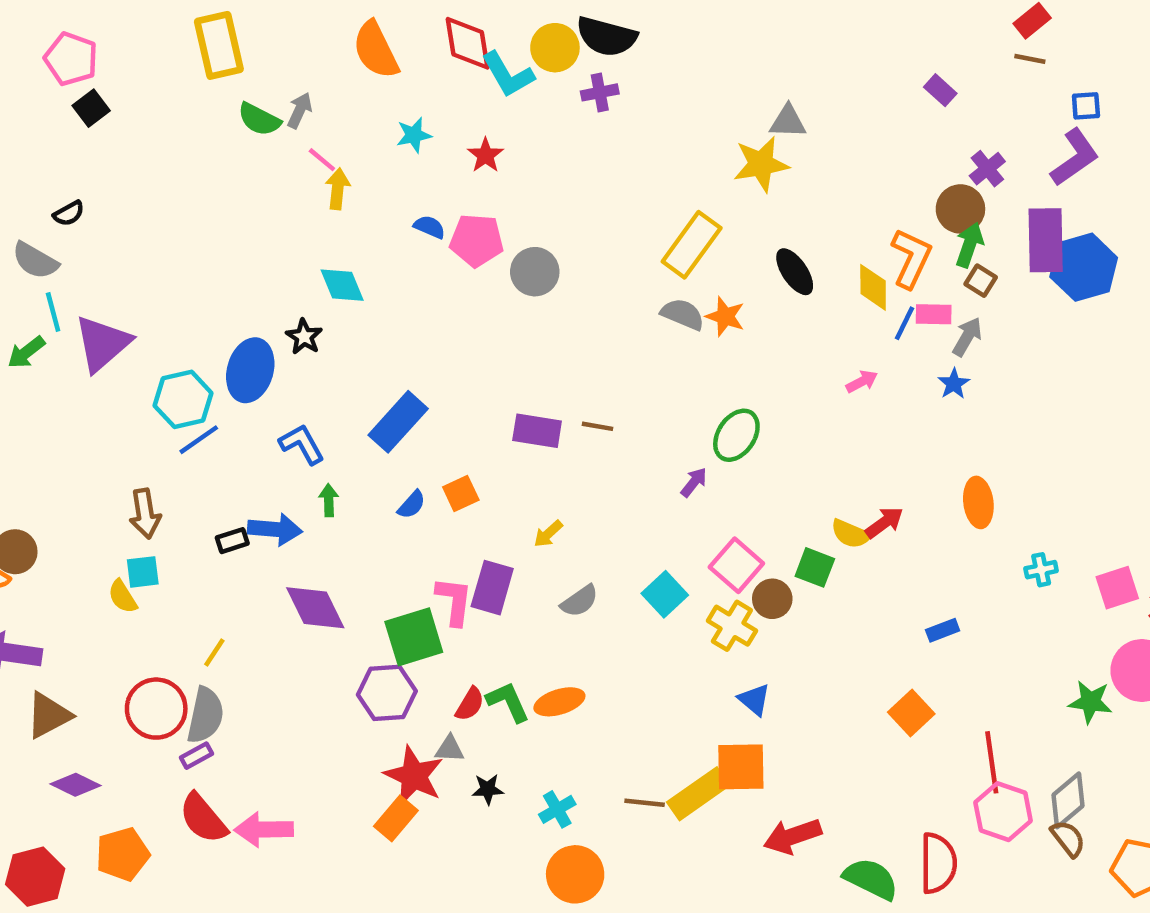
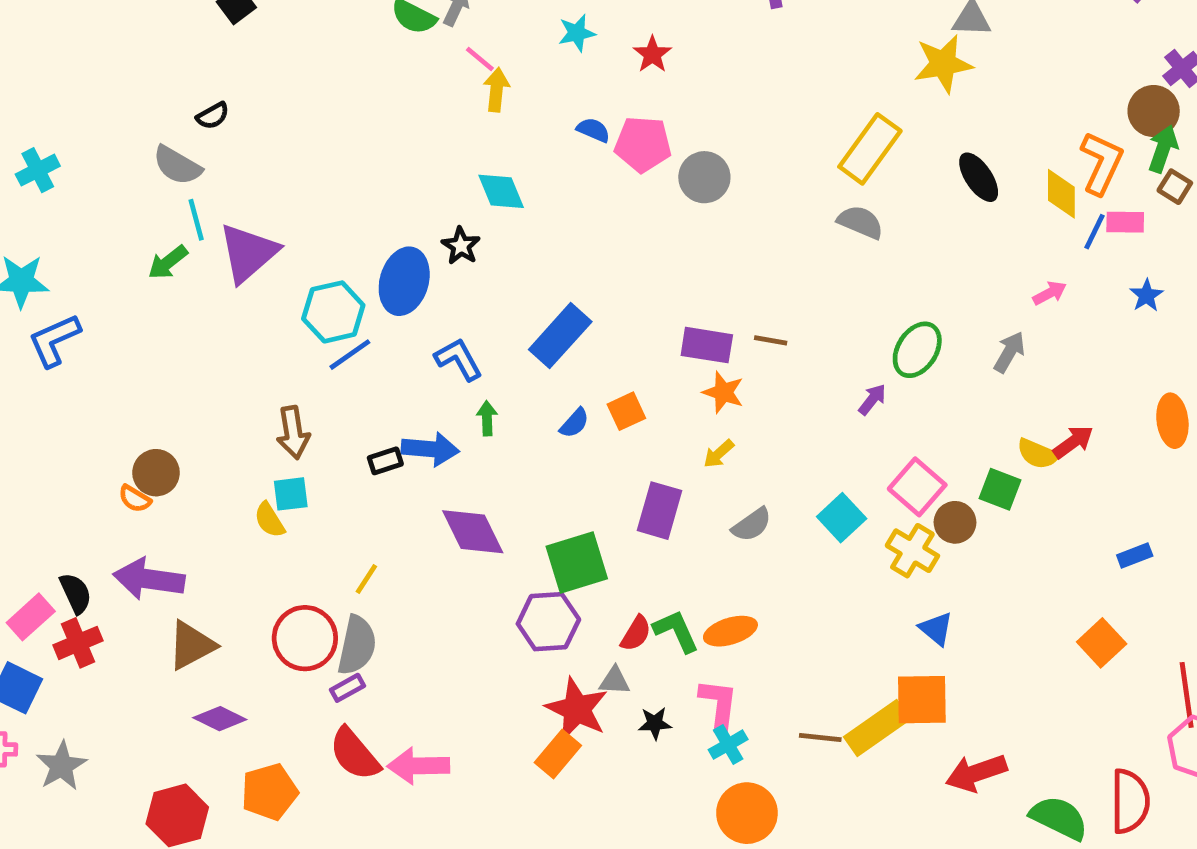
orange star: (725, 316) -> (723, 392), moved
gray arrow: (967, 337) -> (1009, 352), moved
pink L-shape: (454, 601) -> (719, 704), moved

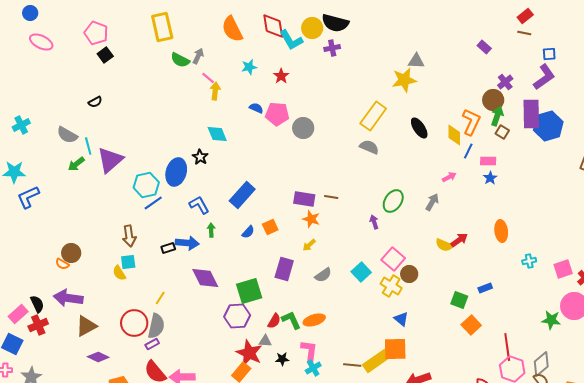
gray semicircle: (177, 165) -> (67, 135), moved
pink rectangle: (1125, 222) -> (488, 161), moved
purple arrow: (872, 399) -> (374, 222), turned -56
green square: (1000, 489) -> (459, 300), moved

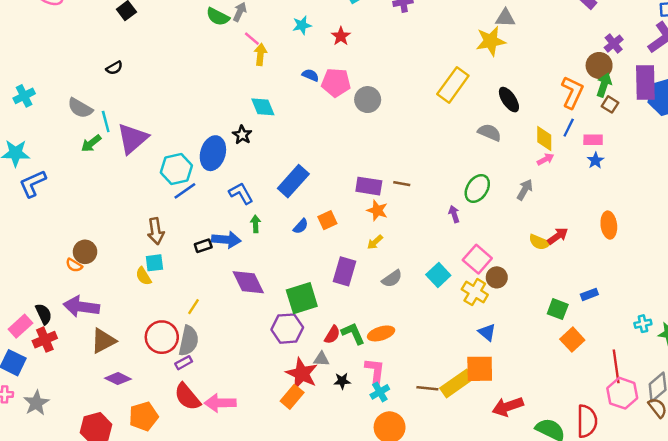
yellow diamond: (454, 135) -> (544, 139), moved
gray semicircle: (369, 147) -> (489, 132), moved
cyan cross: (529, 261) -> (643, 324), moved

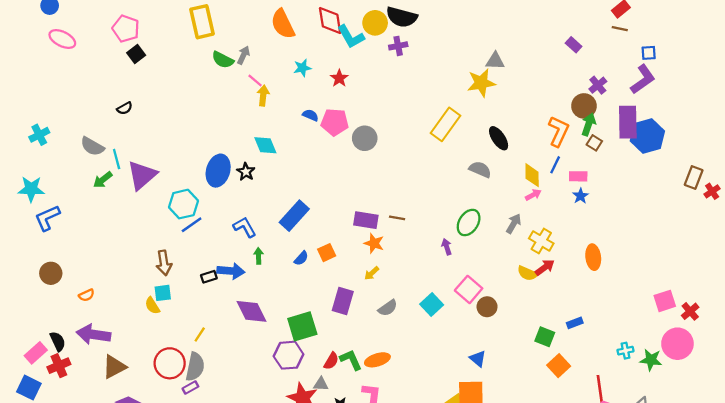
blue ellipse: (213, 153) -> (218, 171), moved
brown circle: (85, 252) -> (51, 273), moved
orange semicircle: (74, 265) -> (87, 295), turned -56
yellow cross: (475, 292) -> (541, 241), moved

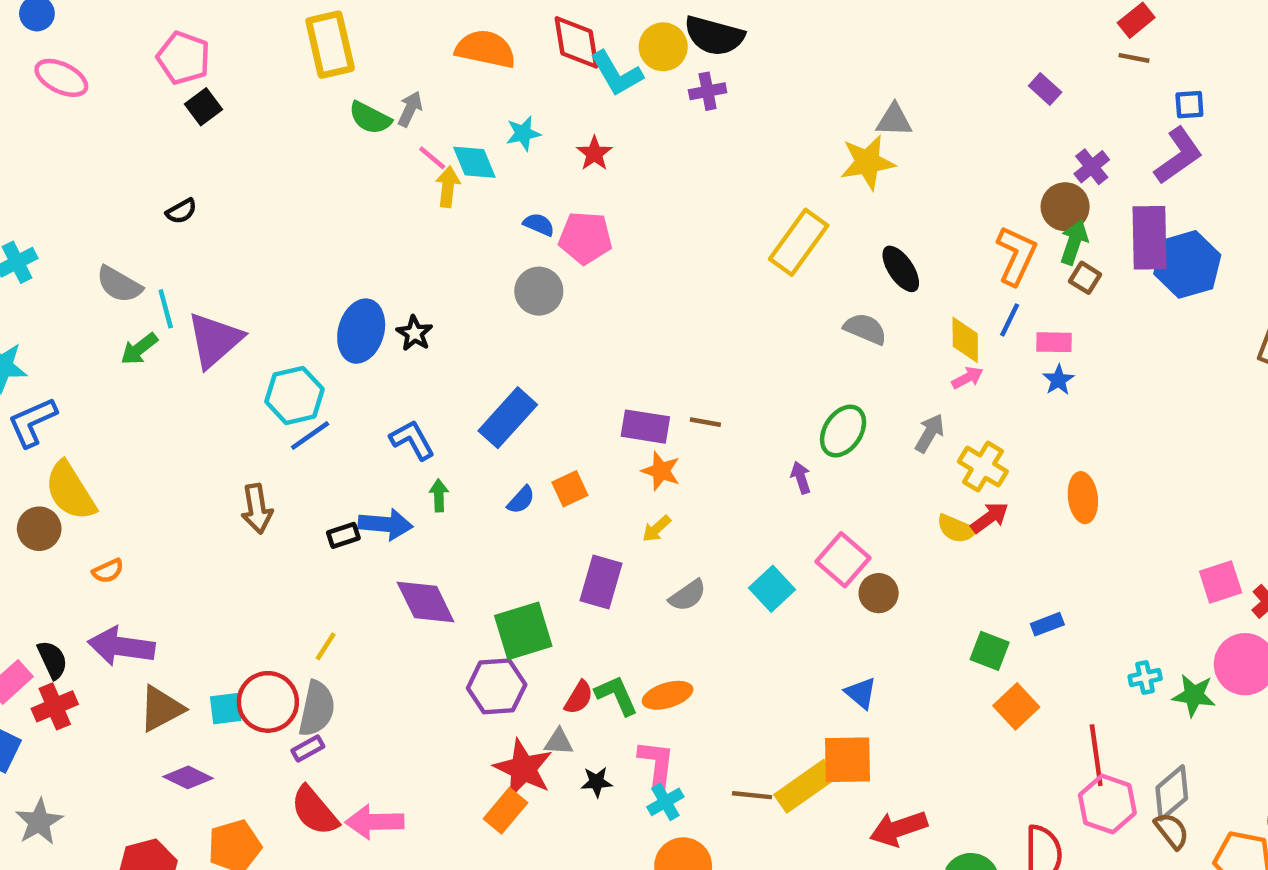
orange semicircle: (283, 24) -> (486, 49), turned 128
gray circle: (365, 138) -> (539, 291), moved
cyan diamond: (265, 145) -> (474, 162), moved
cyan square: (163, 293) -> (226, 709), moved
yellow semicircle: (152, 306) -> (70, 491), moved, size x1.8

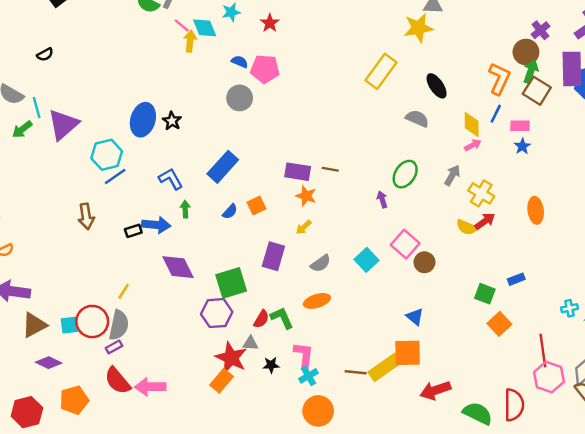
brown square: (1085, 278) -> (537, 91), size x1.6
orange ellipse: (668, 695) -> (317, 301), moved

